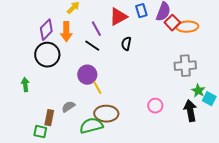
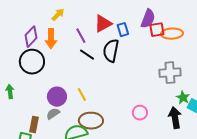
blue rectangle: (141, 11) -> (123, 30), moved
red square: (172, 23) -> (157, 30), turned 35
black semicircle: (126, 44) -> (111, 51), size x1.6
black line: (92, 46) -> (87, 55), moved
purple circle: (87, 75) -> (57, 97), moved

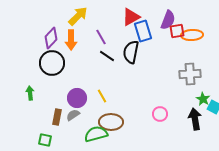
yellow arrow: (58, 15) -> (78, 16), size x1.5
red triangle: (103, 24) -> (131, 17), moved
blue rectangle: (123, 30) -> (143, 31), size x1.5
brown rectangle: (34, 125) -> (57, 117), moved

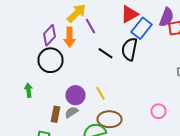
blue rectangle: (143, 31) -> (142, 28), turned 55
purple line: (101, 37) -> (90, 26), moved

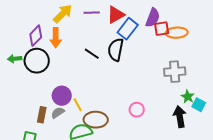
purple line: (90, 26) -> (92, 13), moved, turned -63
green arrow: (28, 90) -> (15, 59), moved, turned -88
yellow line: (100, 93) -> (78, 105), moved
pink circle: (158, 111) -> (137, 110), moved

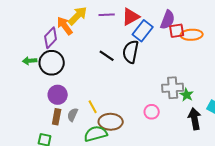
orange arrow: (56, 38) -> (65, 26), moved, turned 144
gray cross: (175, 72) -> (173, 88), moved
purple circle: (62, 96) -> (58, 95), moved
green star: (188, 97) -> (187, 95), moved
gray semicircle: (58, 113) -> (73, 115), turned -32

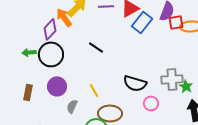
black semicircle: (131, 52) -> (135, 83), moved, turned -85
black line: (107, 56) -> (96, 47), moved
yellow line: (93, 107) -> (94, 90), moved
brown rectangle: (57, 117) -> (28, 92), moved

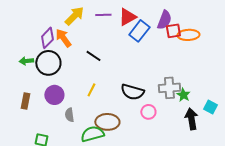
orange arrow: (64, 17) -> (63, 38), moved
yellow line: (94, 90) -> (91, 90), moved, turned 56
gray semicircle: (72, 106) -> (69, 115), turned -32

